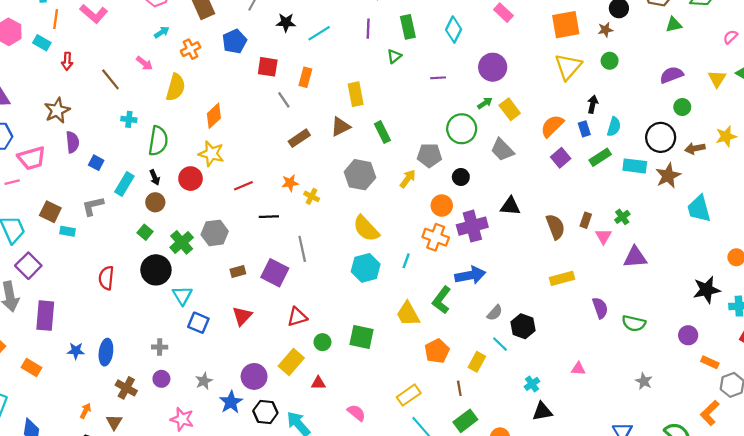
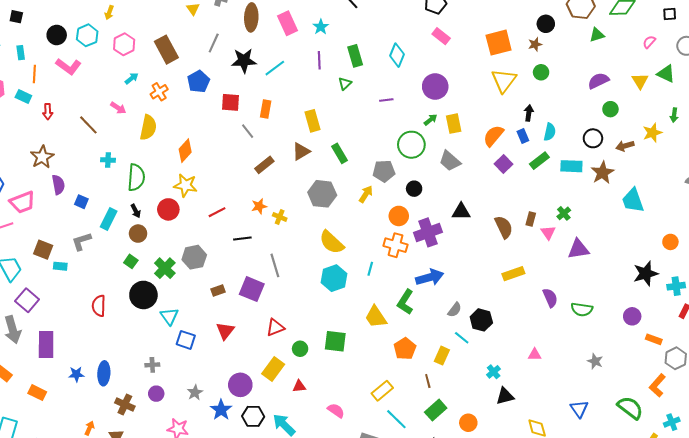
black star: (286, 22) -> (244, 61), size x1.4
yellow rectangle: (510, 109) -> (454, 124), turned 30
black circle: (661, 137) -> (593, 138), size x0.7

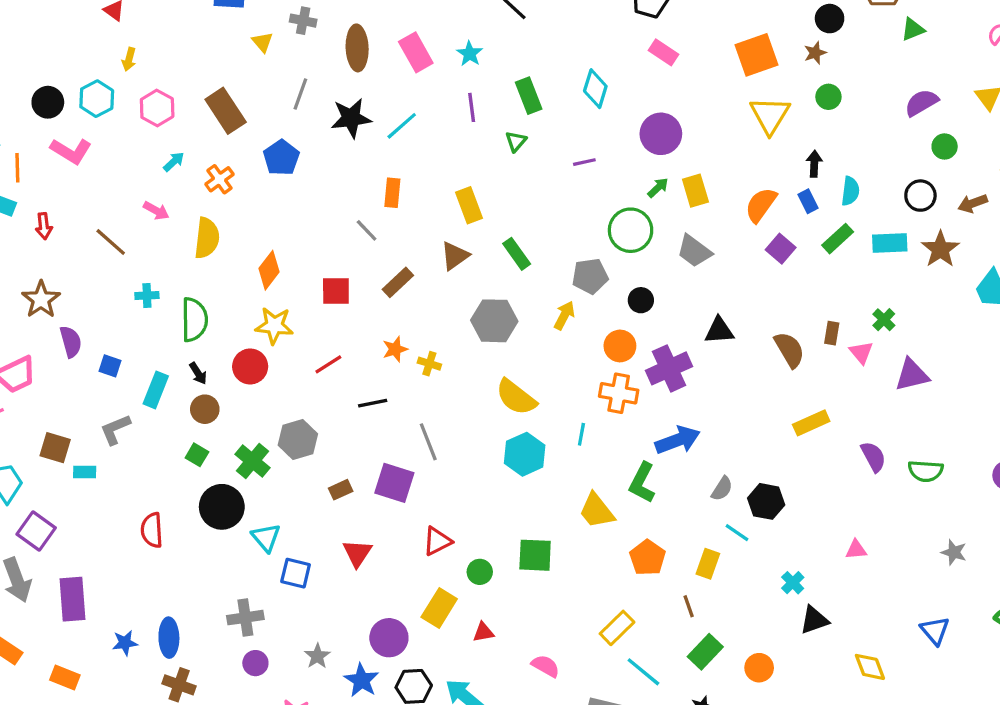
red square: (231, 102) -> (336, 291), moved
gray cross: (152, 365) -> (245, 618), size x1.5
brown cross: (125, 404) -> (179, 685), moved

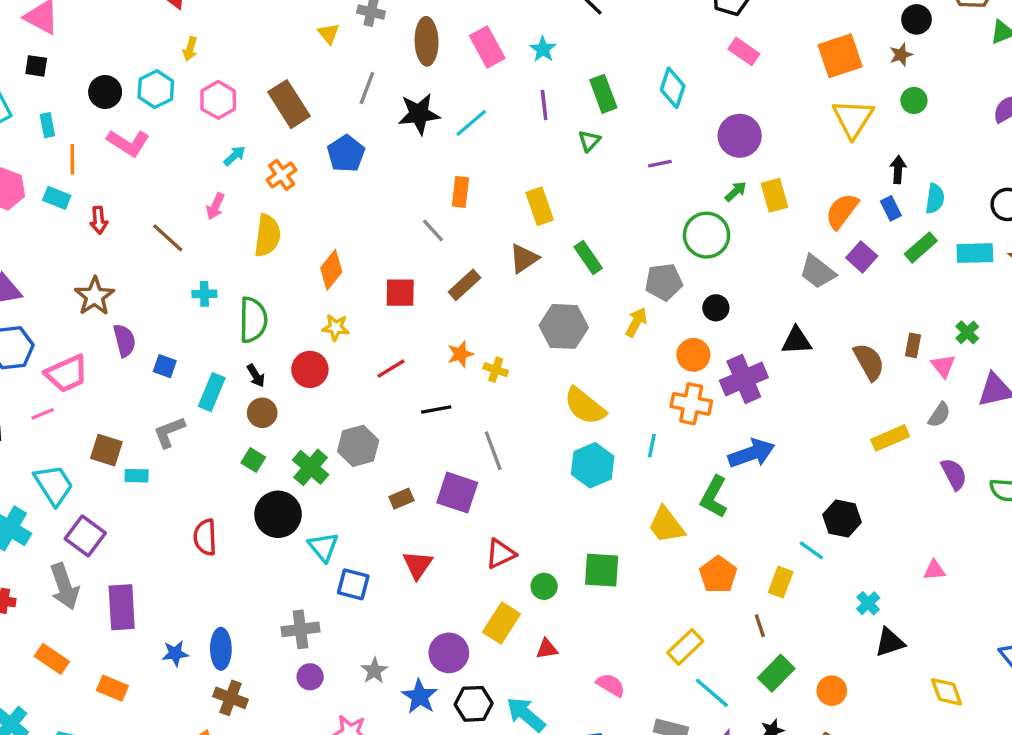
pink arrow: (156, 211) -> (215, 206), turned 85
gray trapezoid: (694, 251) -> (818, 272), moved
yellow star: (274, 326) -> (336, 327), size x0.7
gray semicircle: (722, 489) -> (939, 415), moved

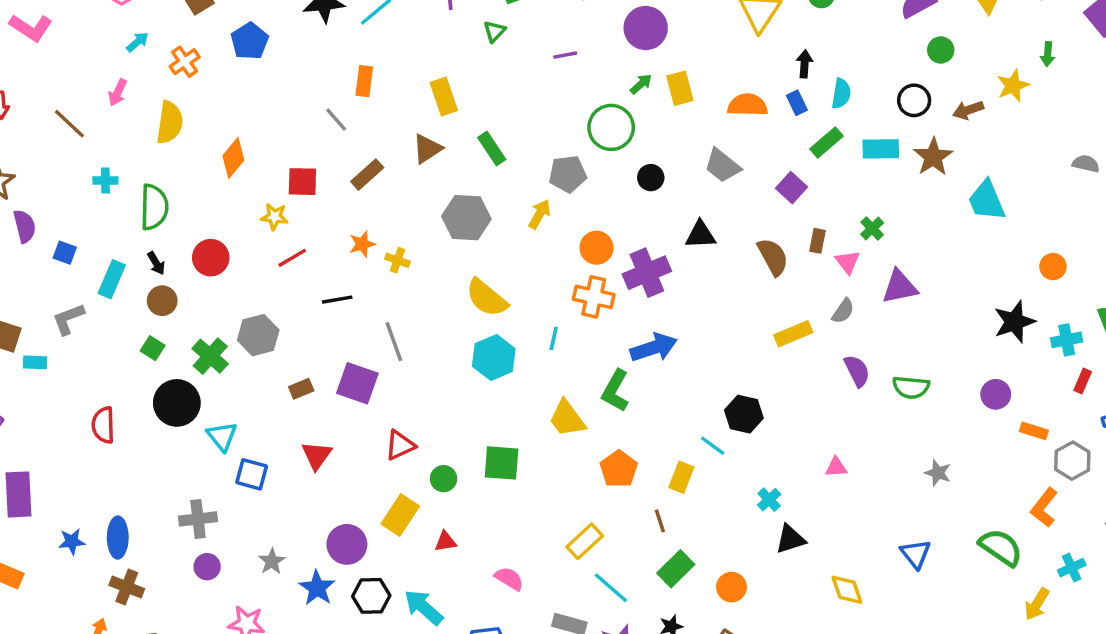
orange semicircle: (842, 211) -> (748, 105), turned 54
purple square: (862, 257) -> (792, 188), moved
black circle: (716, 308) -> (651, 178), moved
yellow star: (336, 327) -> (274, 217), moved

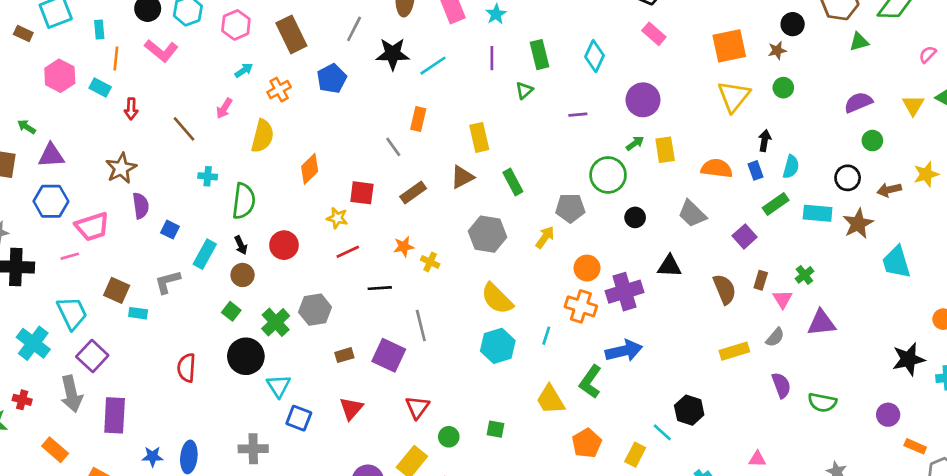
red triangle: (400, 445) -> (417, 407), turned -35
green square: (502, 463) -> (496, 429), size x0.6

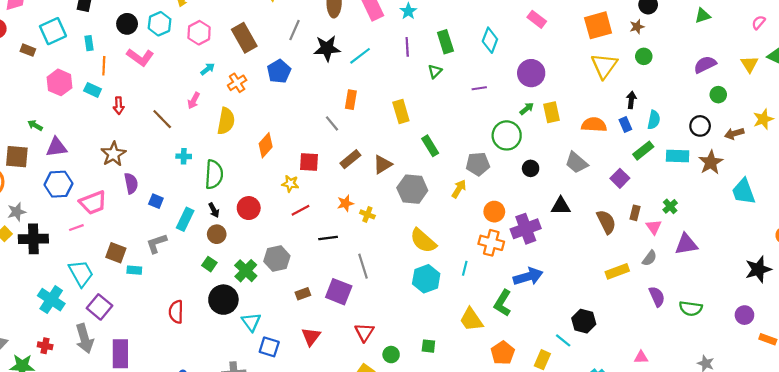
brown triangle: (462, 177) -> (382, 164), moved

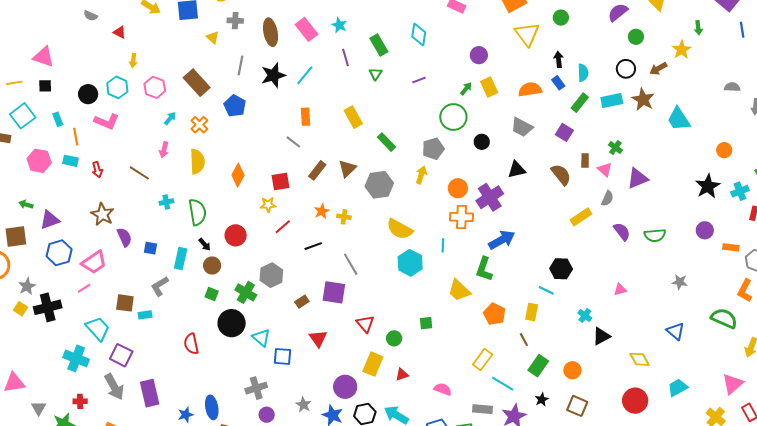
purple circle: (531, 73) -> (479, 55), moved, size x0.7

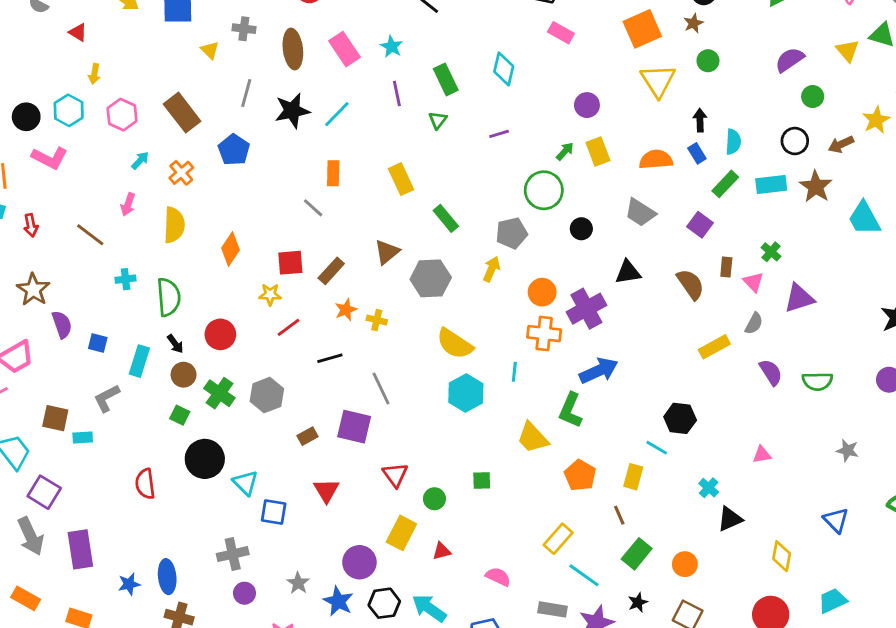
brown rectangle: (317, 170) -> (331, 271), moved
green cross: (246, 292) -> (219, 393), moved
yellow diamond: (640, 359) -> (782, 556), turned 35

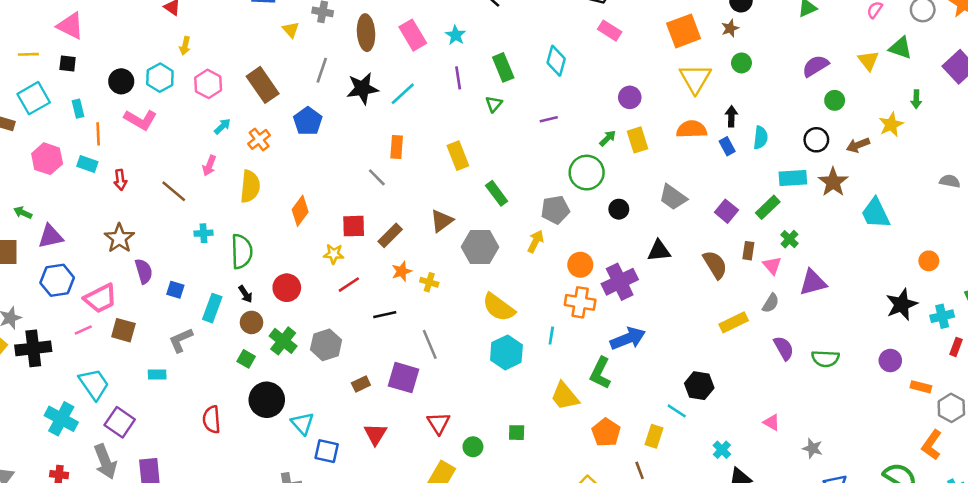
orange semicircle: (656, 160) -> (692, 129), moved
green rectangle: (725, 184) -> (768, 207), moved
brown square: (55, 418) -> (123, 330), moved
gray star: (847, 450) -> (813, 448), moved
pink triangle: (762, 455) -> (772, 422), turned 36

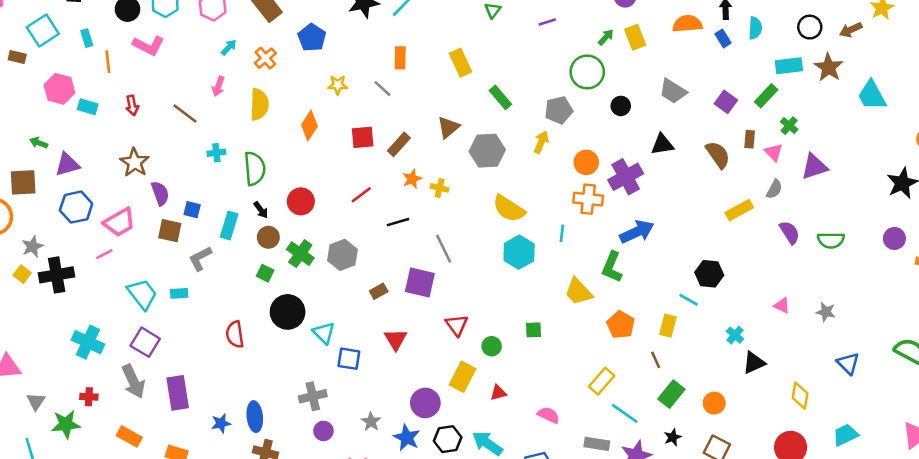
cyan rectangle: (87, 164) -> (88, 107), moved
yellow star: (334, 254) -> (338, 85), moved
brown square: (123, 330) -> (170, 231), moved
cyan trapezoid: (94, 384) -> (142, 294), moved
gray star: (813, 448) -> (826, 312), moved

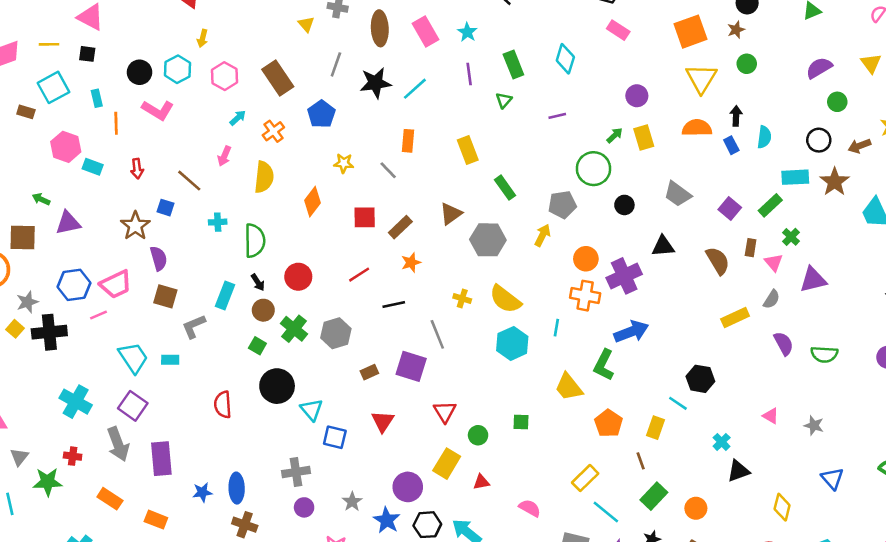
yellow cross: (440, 188) -> (462, 299), moved
blue hexagon: (76, 207) -> (74, 285), moved
blue square: (192, 210) -> (165, 208), moved

